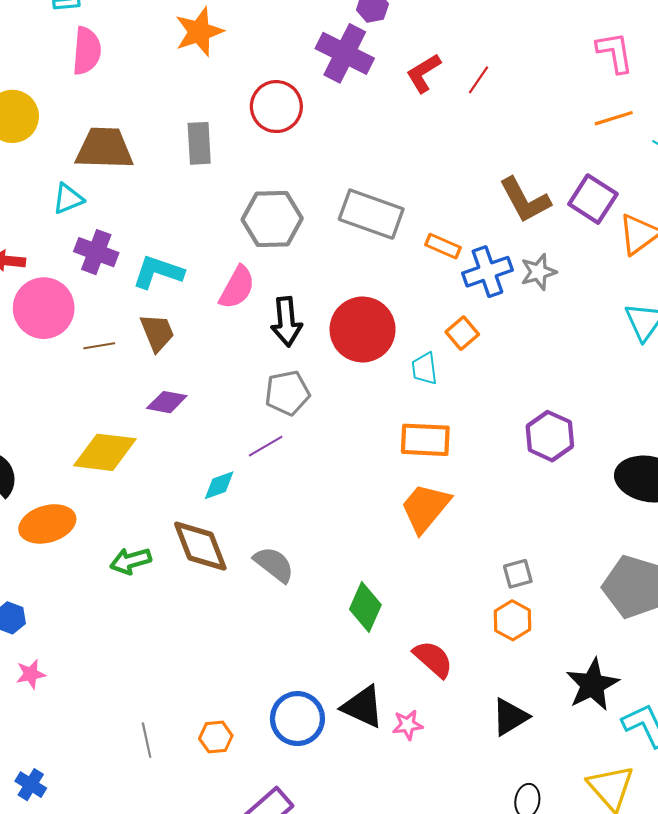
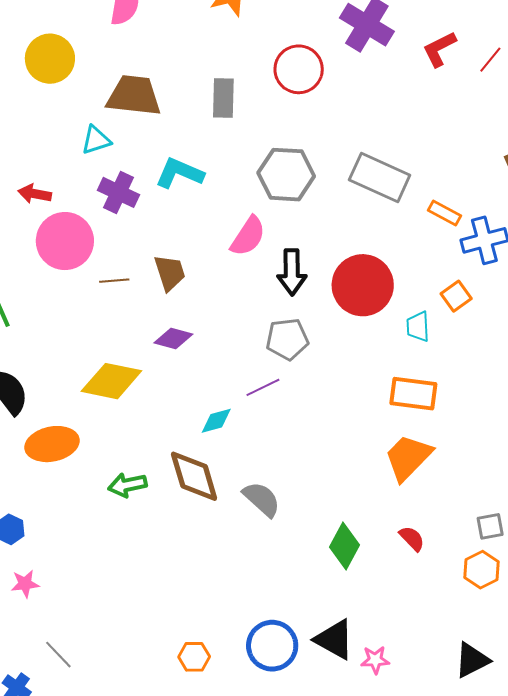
cyan L-shape: (158, 272) -> (179, 173), moved
red semicircle: (433, 659) -> (412, 539), moved, size x0.7
gray line: (147, 740) -> (58, 655), moved, turned -36

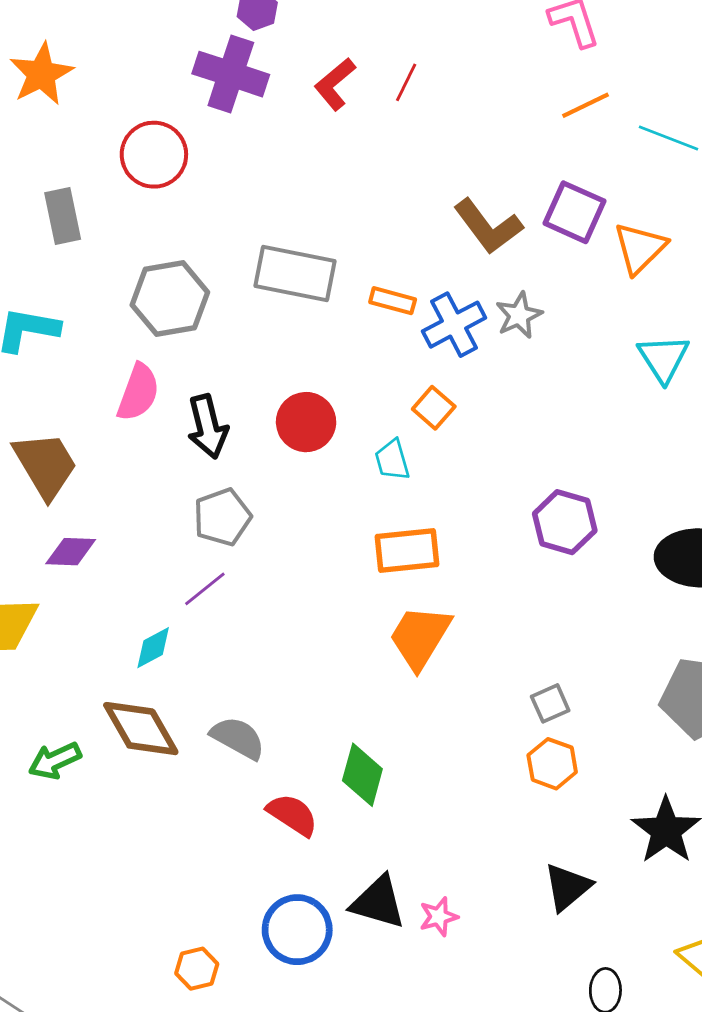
brown trapezoid: (170, 273) -> (45, 465), size x1.4
red circle: (363, 285) -> (306, 422), size x0.7
red semicircle: (412, 539) -> (292, 815), moved, size x1.4

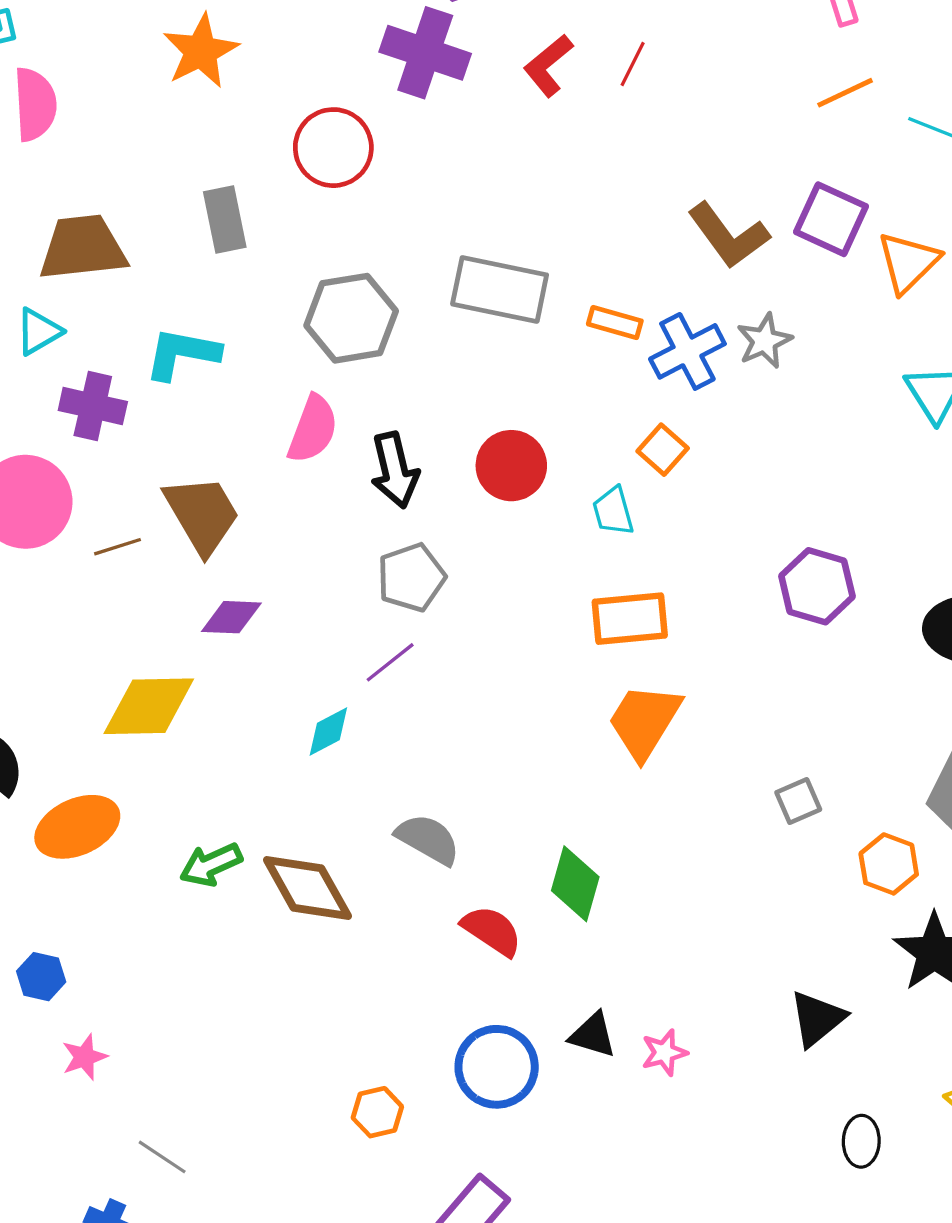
brown diamond: (141, 729) -> (307, 888), moved
orange hexagon: (552, 764) -> (889, 864), moved
black triangle: (378, 902) -> (593, 1035), size x0.7

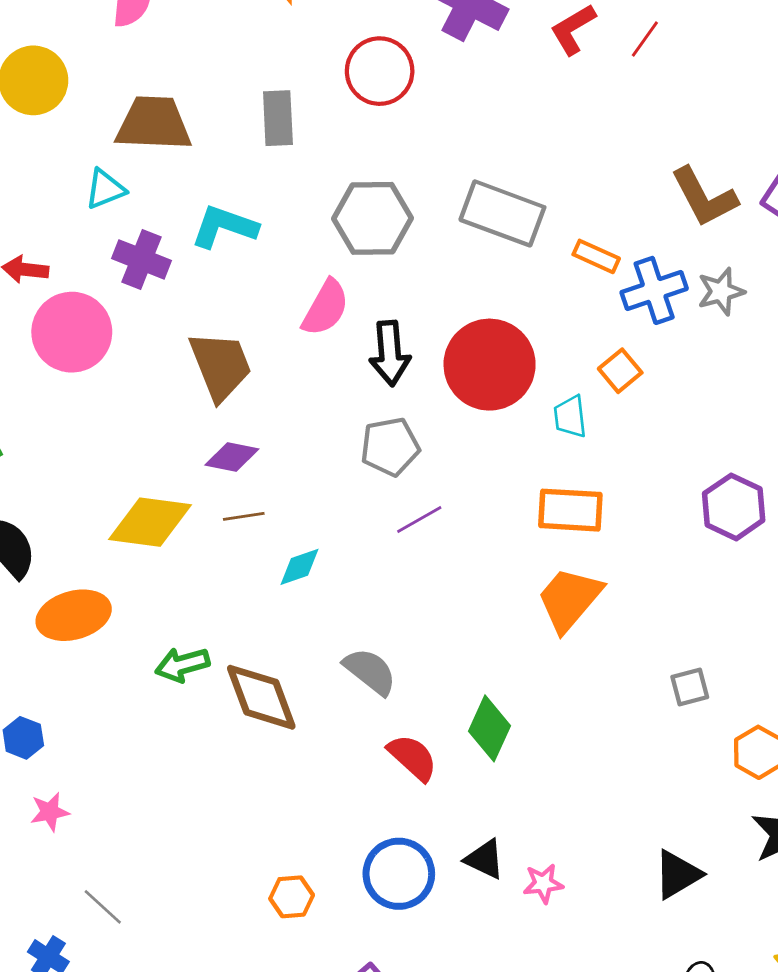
red circle: (511, 466) -> (490, 365), size x1.5
brown line: (117, 547) -> (244, 516), moved
purple line: (390, 662) -> (419, 519), moved

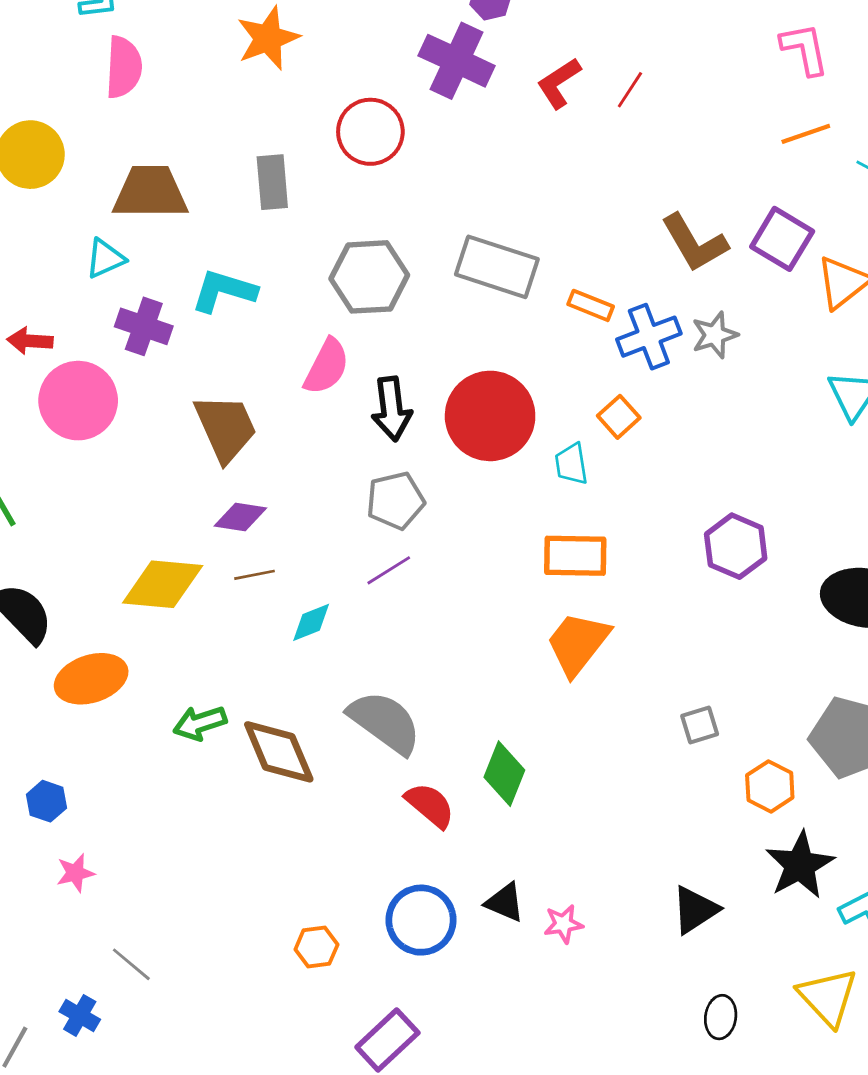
purple line: (419, 519) -> (389, 570), moved
gray semicircle: (370, 671) -> (385, 722), size x1.4

